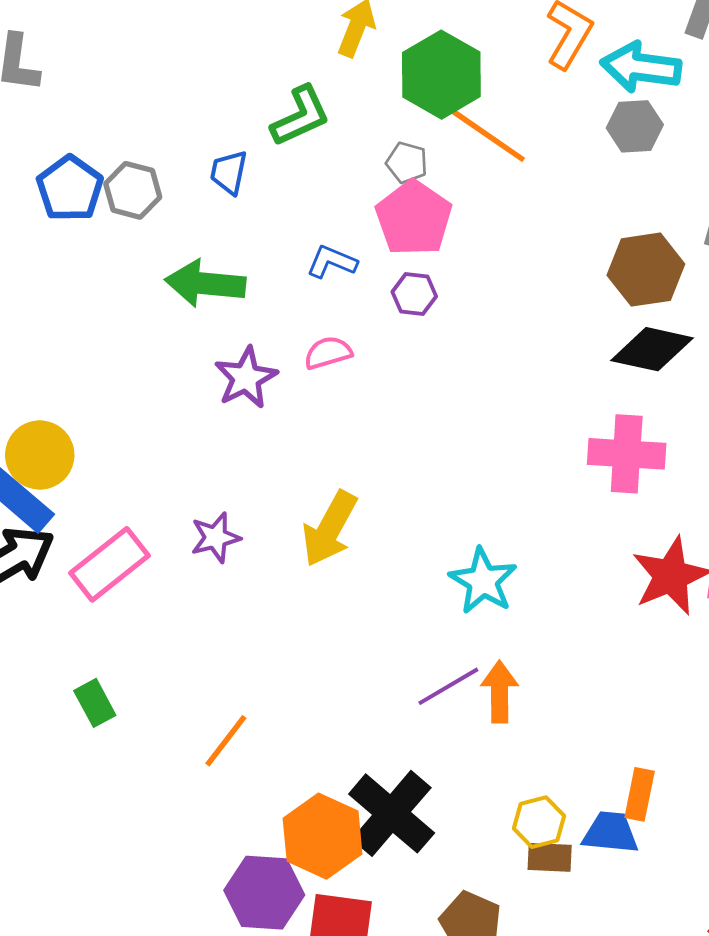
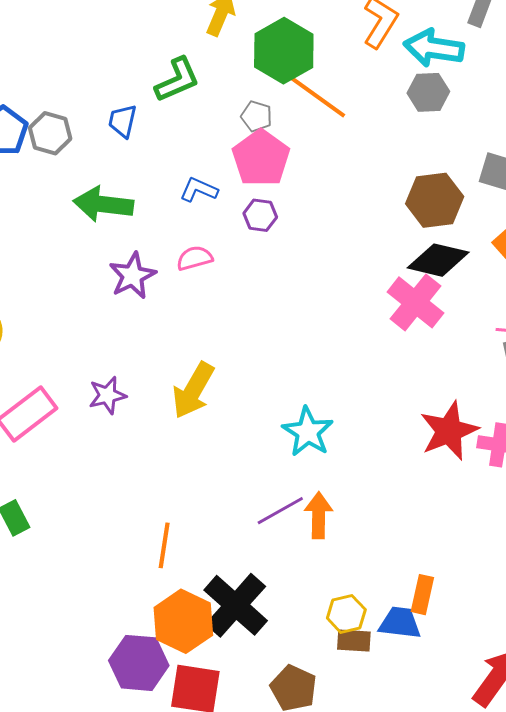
pink cross: (627, 454) -> (415, 302), moved, turned 34
orange line: (226, 741) -> (164, 545), moved, turned -30

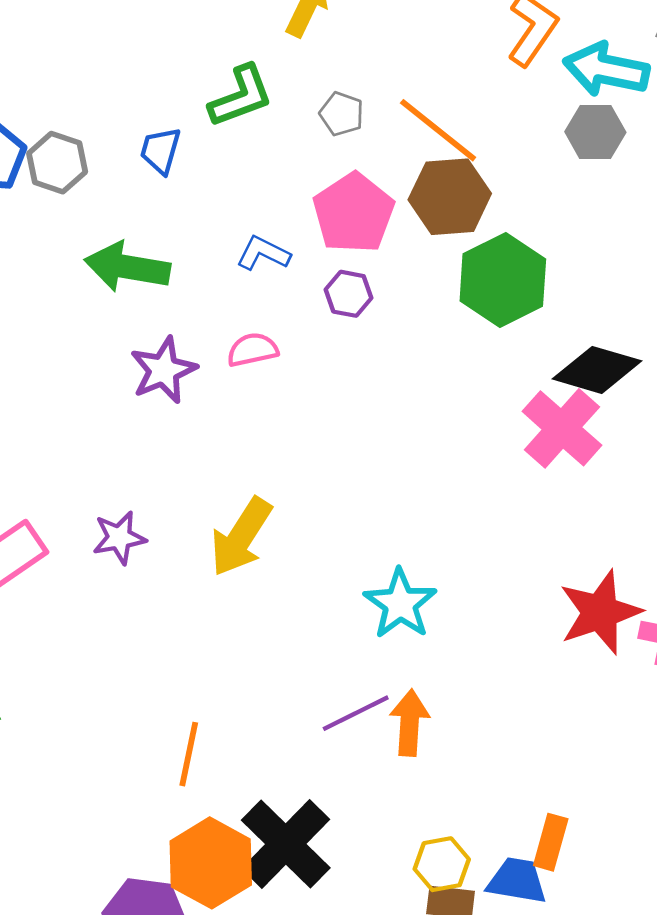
green hexagon: (284, 51) -> (503, 280), moved
gray pentagon: (257, 116) -> (342, 114), moved
brown hexagon: (435, 200) -> (450, 197), moved

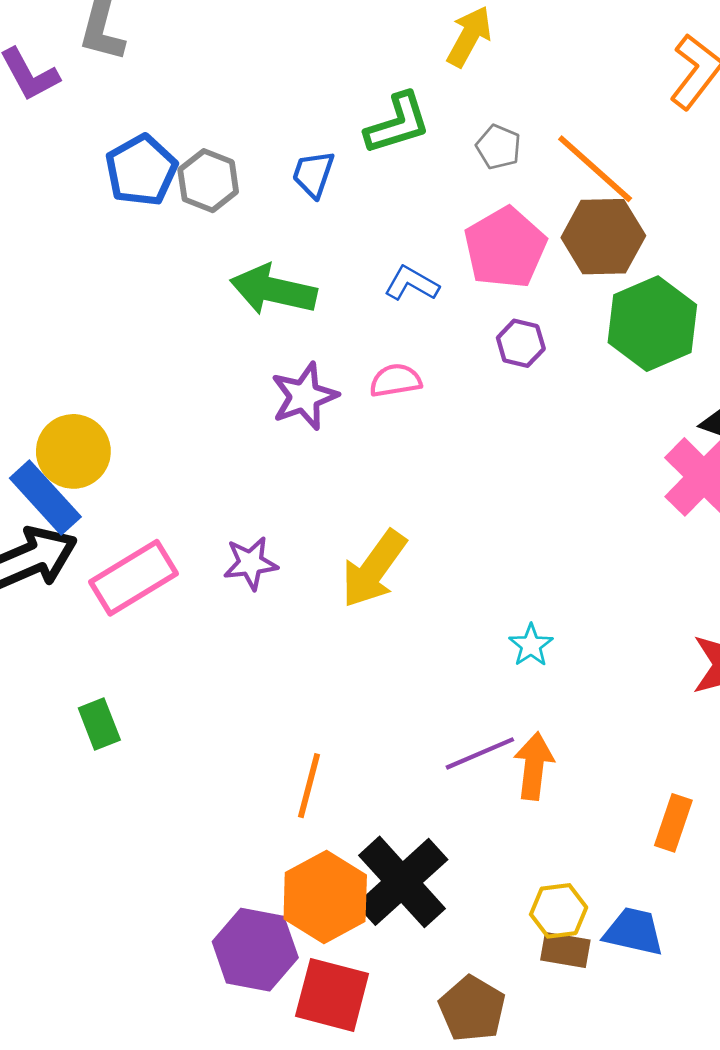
purple hexagon: (348, 294) -> (521, 343), moved
cyan star: (400, 604) -> (531, 645), size x0.6
orange rectangle: (551, 842) -> (673, 823), moved

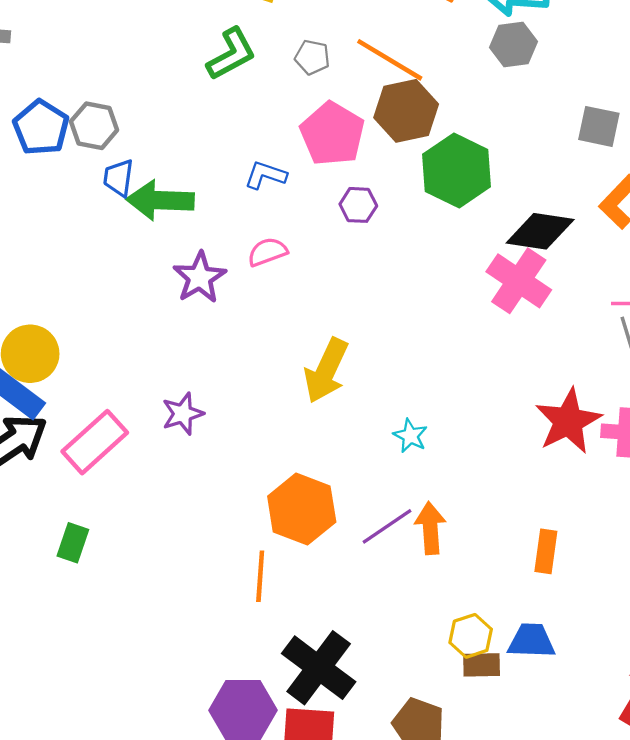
blue trapezoid: (313, 174) -> (118, 178), moved
yellow arrow: (374, 569) -> (326, 371), moved
green rectangle: (99, 724) -> (73, 543), moved, turned 51
black cross: (402, 882) -> (319, 668), moved
orange hexagon: (325, 897) -> (302, 509), moved

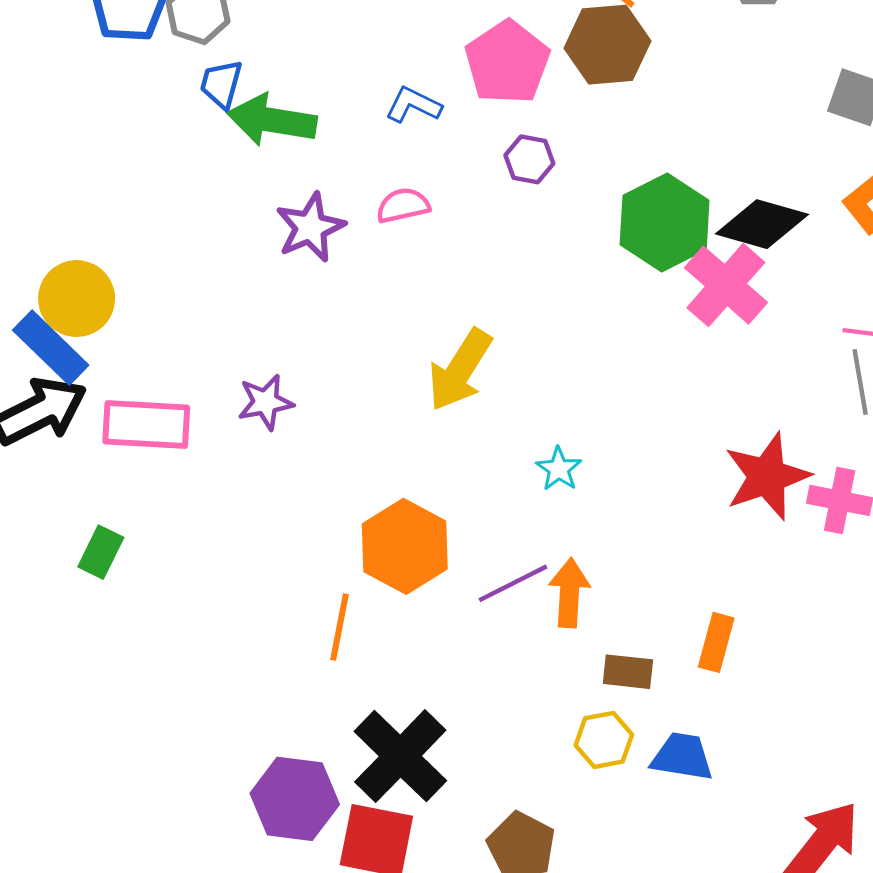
green hexagon: (457, 171) -> (665, 222), moved
pink rectangle: (95, 442) -> (146, 425), turned 38
brown rectangle: (482, 665) -> (628, 672), moved

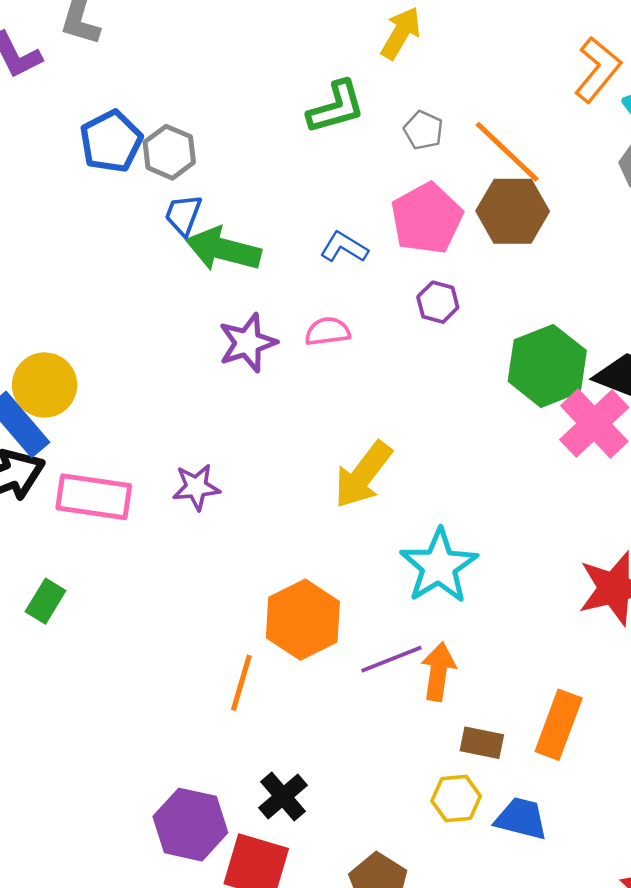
cyan star: (559, 469) -> (439, 566), size x2.0
orange rectangle: (716, 642) -> (559, 725), size x1.4
black cross: (400, 756) -> (283, 796), size x0.6

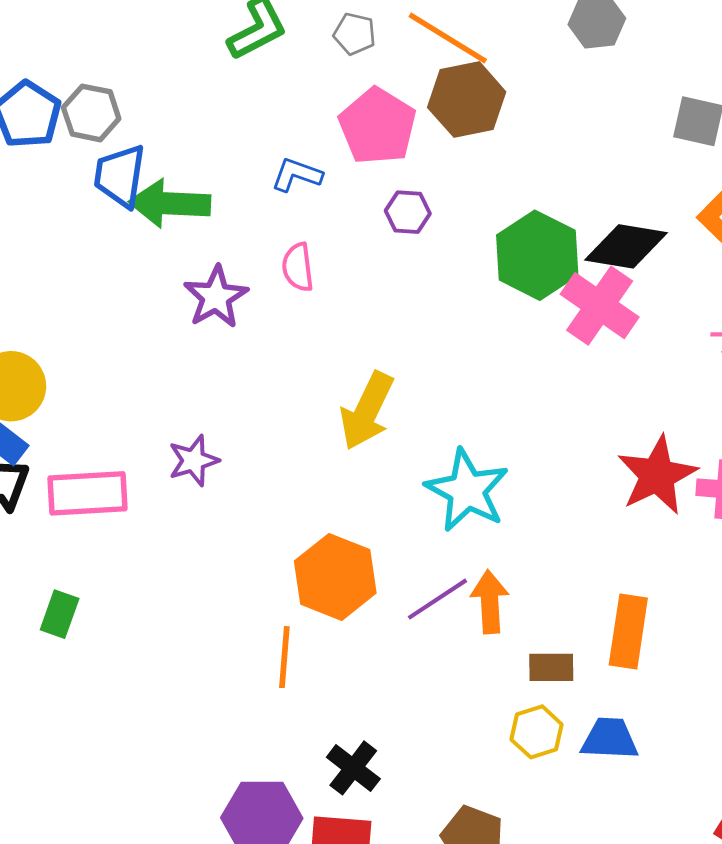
blue trapezoid: (183, 215) -> (120, 176), size x1.4
pink semicircle: (328, 331) -> (298, 267), turned -78

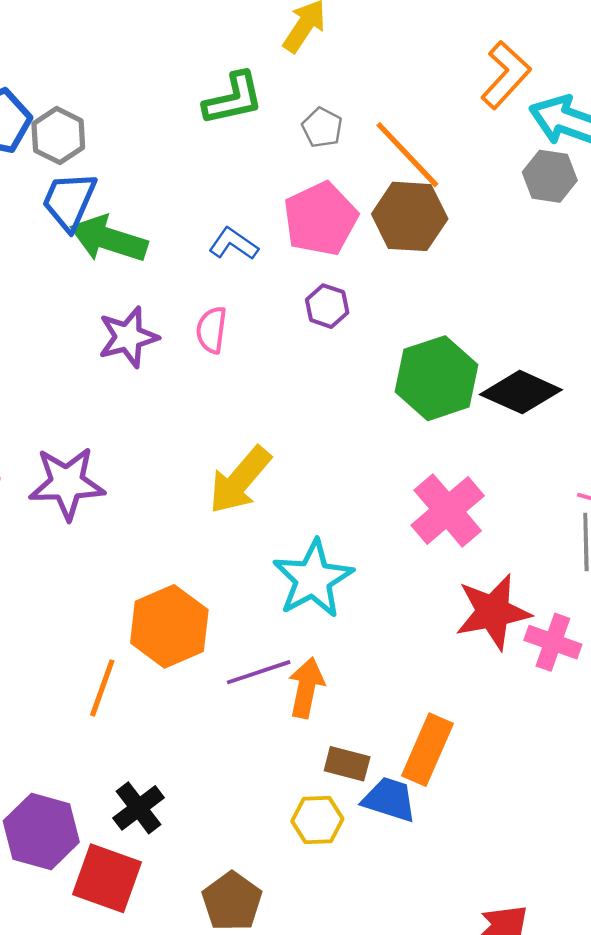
pink cross: (600, 306) -> (448, 510), moved
purple star: (194, 461) -> (67, 483), size x1.5
blue trapezoid: (610, 739) -> (389, 800), moved

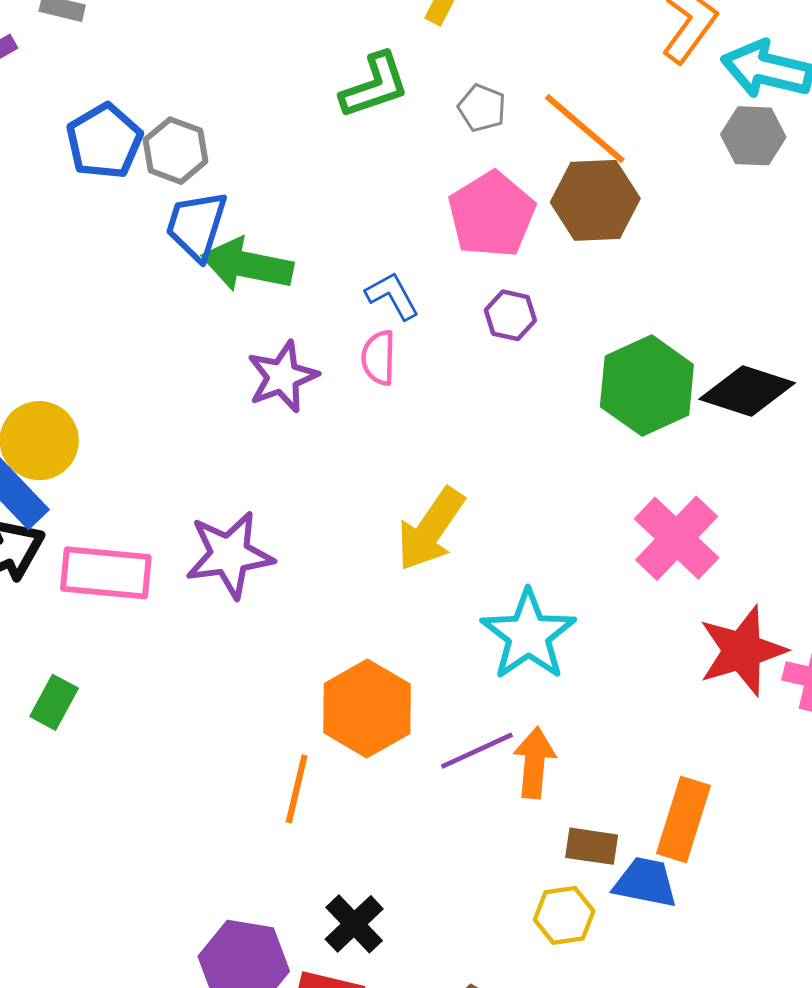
blue L-shape: (233, 244) -> (392, 296), moved, turned 33

